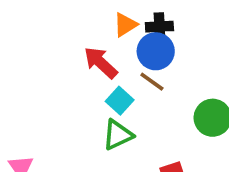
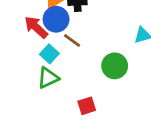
blue circle: (156, 51) -> (56, 19), moved

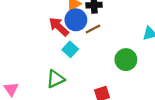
brown line: (72, 41) -> (93, 29), moved, turned -63
green triangle: (48, 78) -> (55, 79), moved

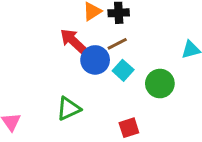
blue circle: (76, 20) -> (95, 60), moved
cyan square: (70, 49) -> (123, 70), moved

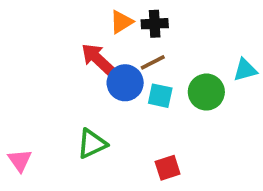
cyan square: (123, 70) -> (160, 96), turned -30
green circle: (160, 84) -> (206, 92), moved

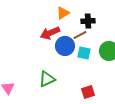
black cross: (155, 24) -> (88, 21), moved
red arrow: (97, 59) -> (50, 33), turned -66

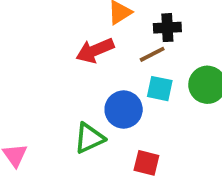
blue circle: (65, 46) -> (124, 110), moved
red square: (88, 92) -> (146, 163), moved, turned 32

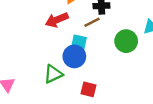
cyan square: (160, 89) -> (79, 42), moved

